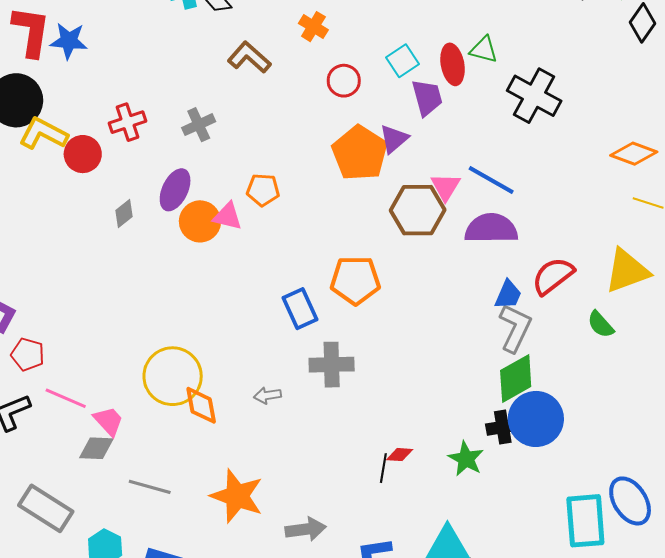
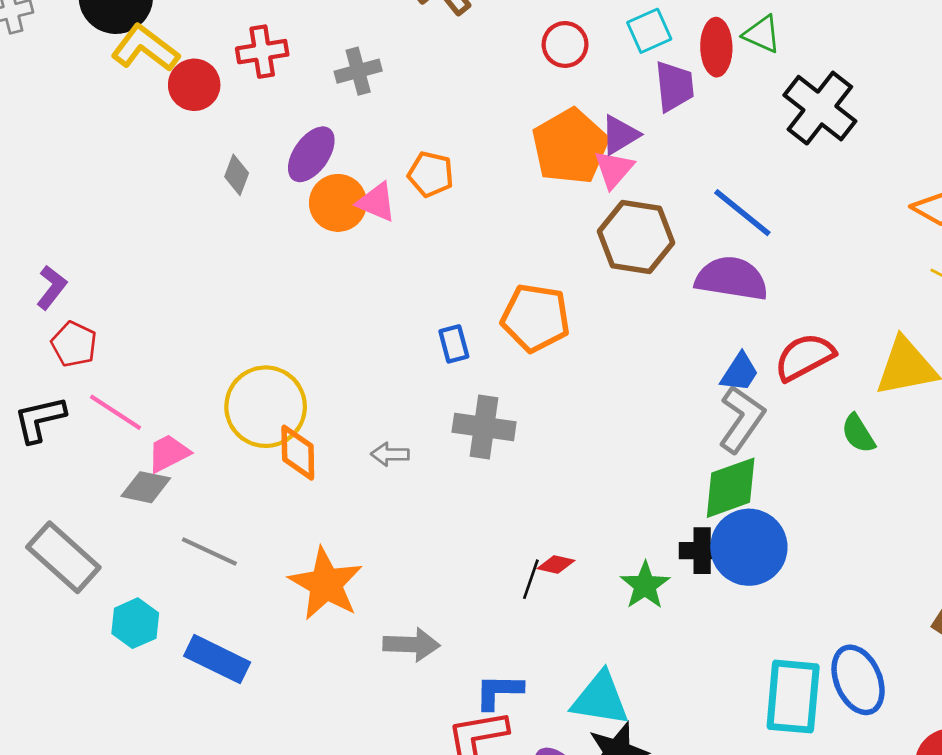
pink triangle: (446, 187) -> (614, 169), moved
gray diamond: (124, 214) -> (237, 175), turned -40
blue rectangle: (300, 309) -> (454, 344), size x0.7
pink trapezoid: (108, 421) -> (168, 453), turned -84

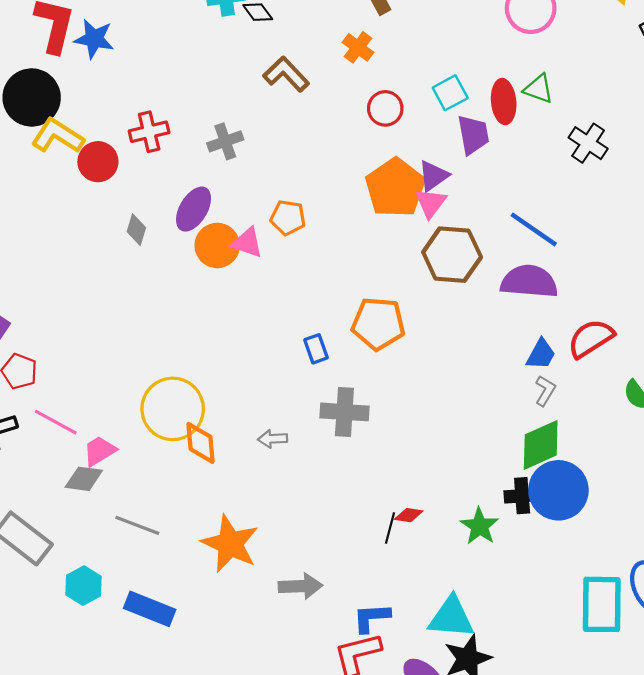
black cross: (820, 108) -> (588, 143), size x0.7
gray L-shape: (742, 419) -> (545, 391), size x0.6

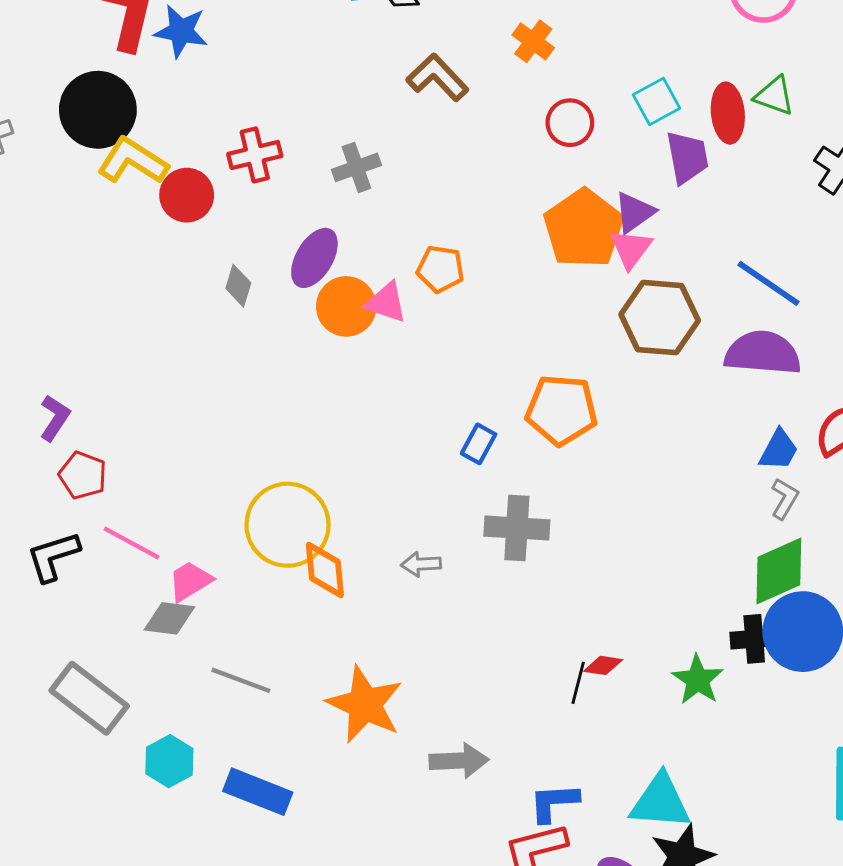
blue rectangle: (316, 349) -> (479, 444), turned 48

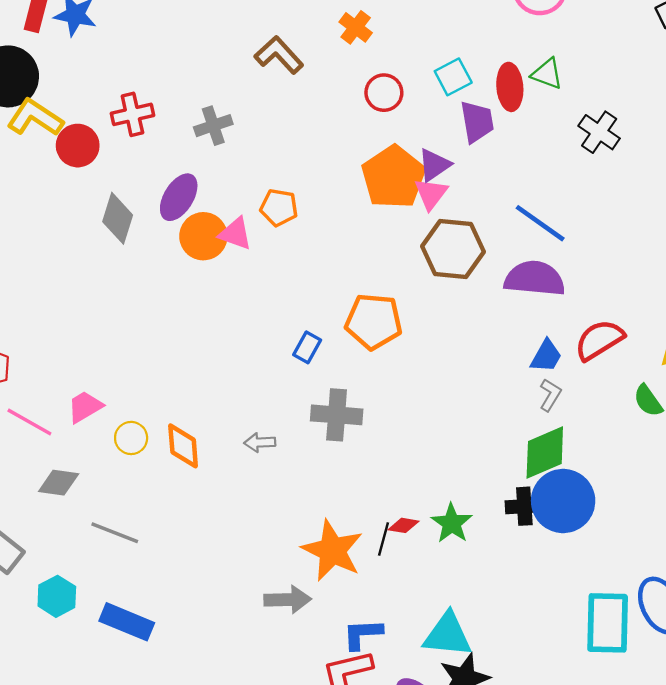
gray diamond: (238, 286) -> (118, 218), size x1.5
yellow circle: (288, 525) -> (131, 438), moved, size x0.5
pink trapezoid: (190, 581) -> (85, 407), moved
green star: (698, 680) -> (452, 523), moved
orange star: (365, 704) -> (332, 550), moved

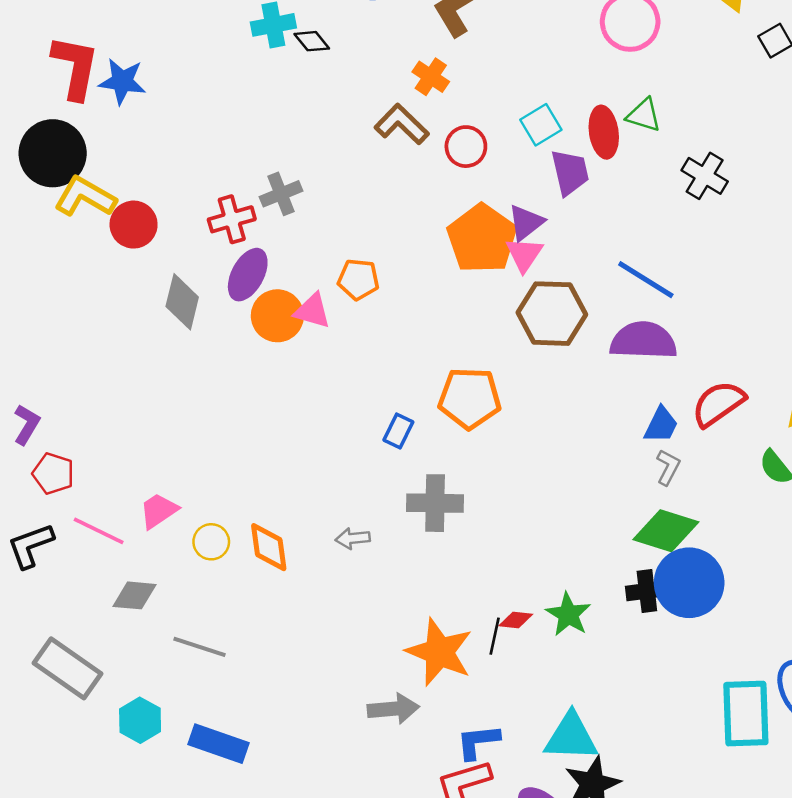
brown L-shape: (279, 55) -> (402, 124), moved
red cross: (132, 114) -> (232, 219), moved
green diamond: (545, 452) -> (666, 531), turned 44

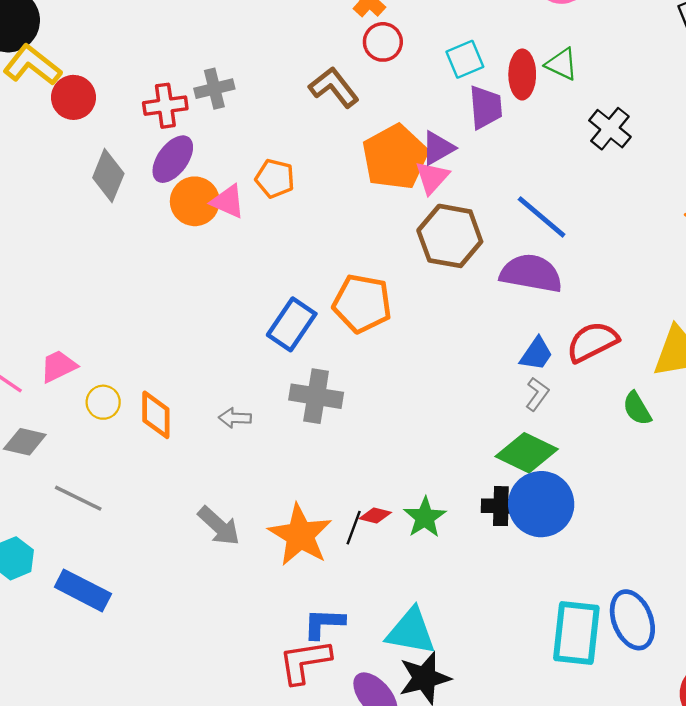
brown L-shape: (402, 124) -> (334, 87), moved
red circle: (466, 147) -> (383, 42), moved
blue rectangle: (398, 431) -> (292, 324), size x1.6
gray arrow: (393, 709) -> (219, 526), moved, turned 39

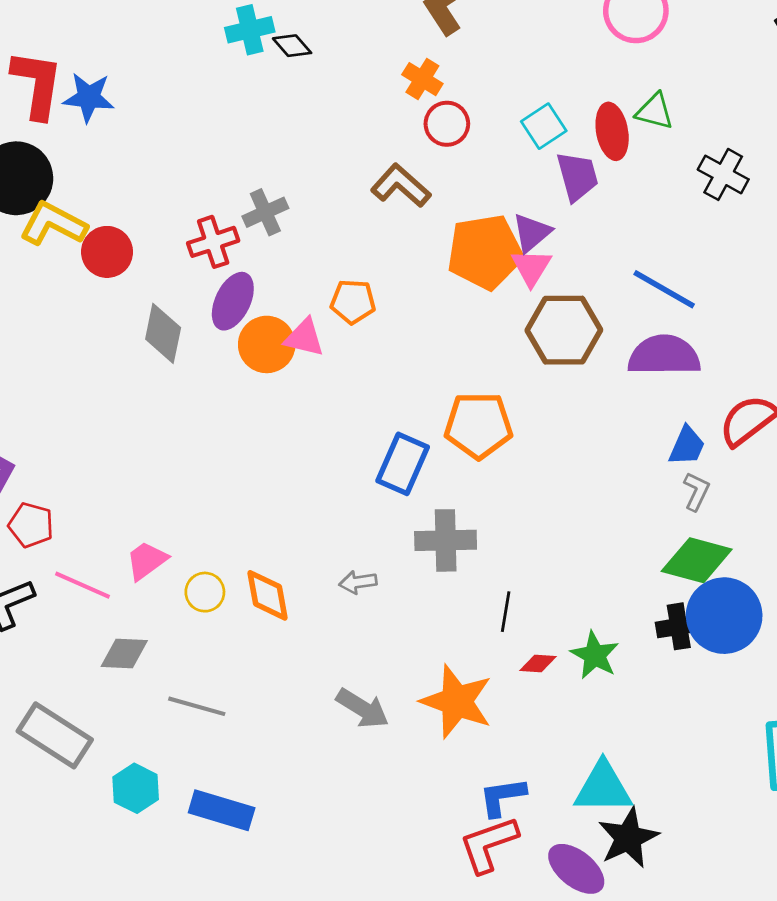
orange pentagon: (395, 157) -> (485, 252), turned 30
black line: (354, 528) -> (506, 612), moved

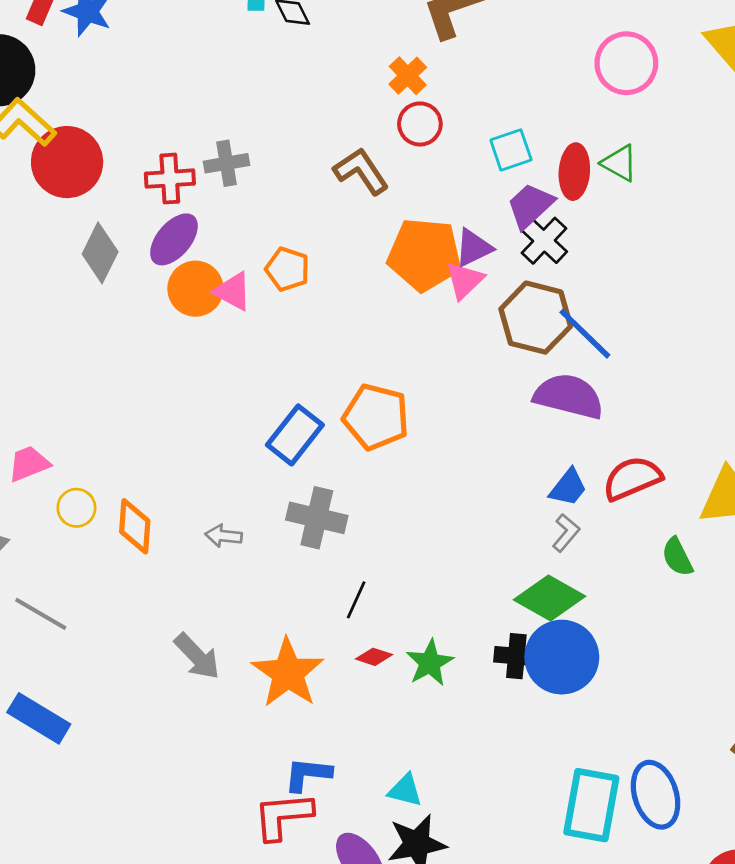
black cross: (723, 174) -> (544, 241), moved
purple trapezoid: (577, 176) -> (530, 206), turned -132
red circle: (107, 252) -> (67, 162), size x1.4
brown hexagon: (564, 330) -> (536, 318), moved
cyan triangle: (603, 788) -> (405, 790), size x0.6

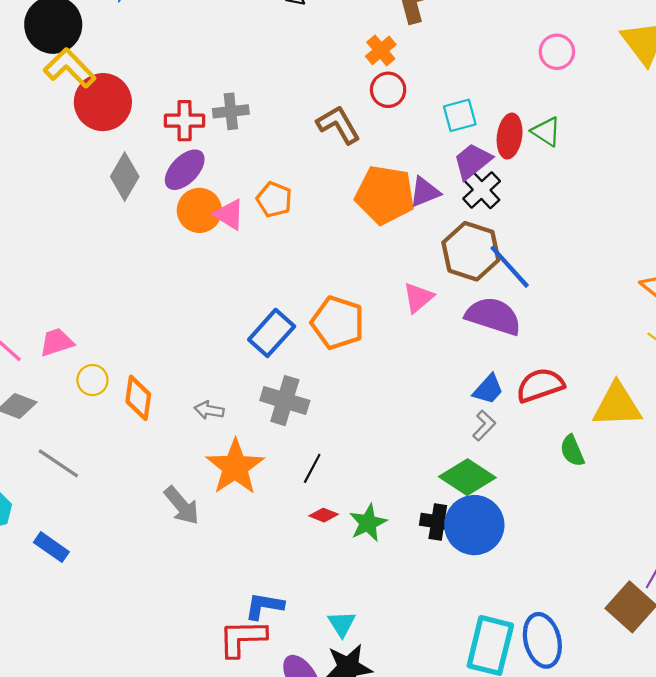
pink circle: (626, 63) -> (557, 52), size x0.7
pink triangle: (465, 280) -> (418, 298), moved
orange star: (288, 673) -> (235, 467), moved
blue rectangle: (39, 718) -> (51, 547), size x0.7
cyan triangle: (405, 790) -> (342, 624), turned 40

